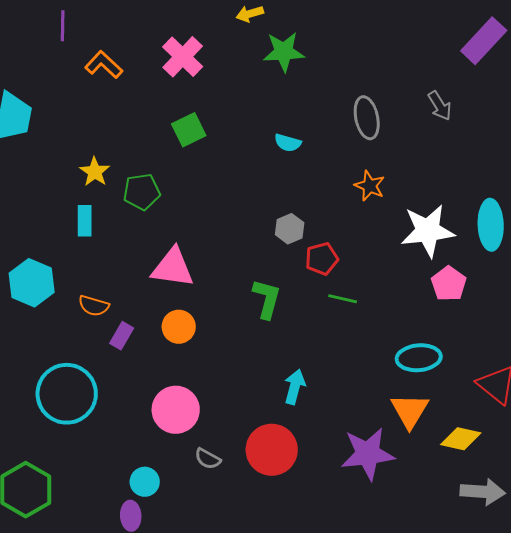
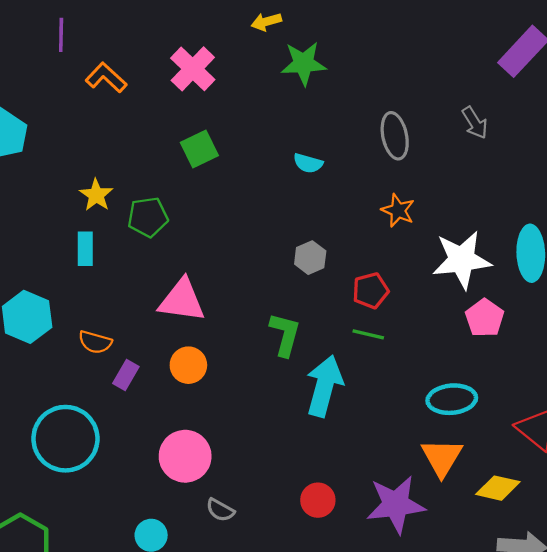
red pentagon: (322, 259) -> (371, 291), moved
cyan arrow: (295, 387) -> (324, 386), moved, size x1.6
red circle: (272, 450) -> (318, 500), moved, size x0.6

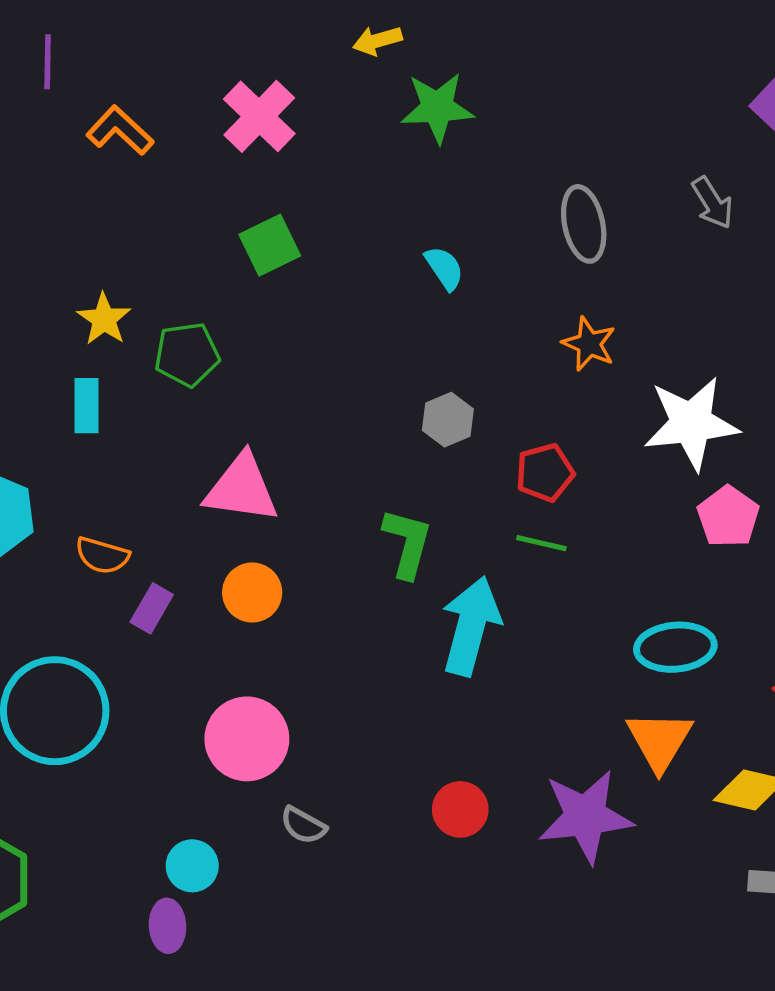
cyan semicircle: (308, 163) -> (444, 268), turned -140

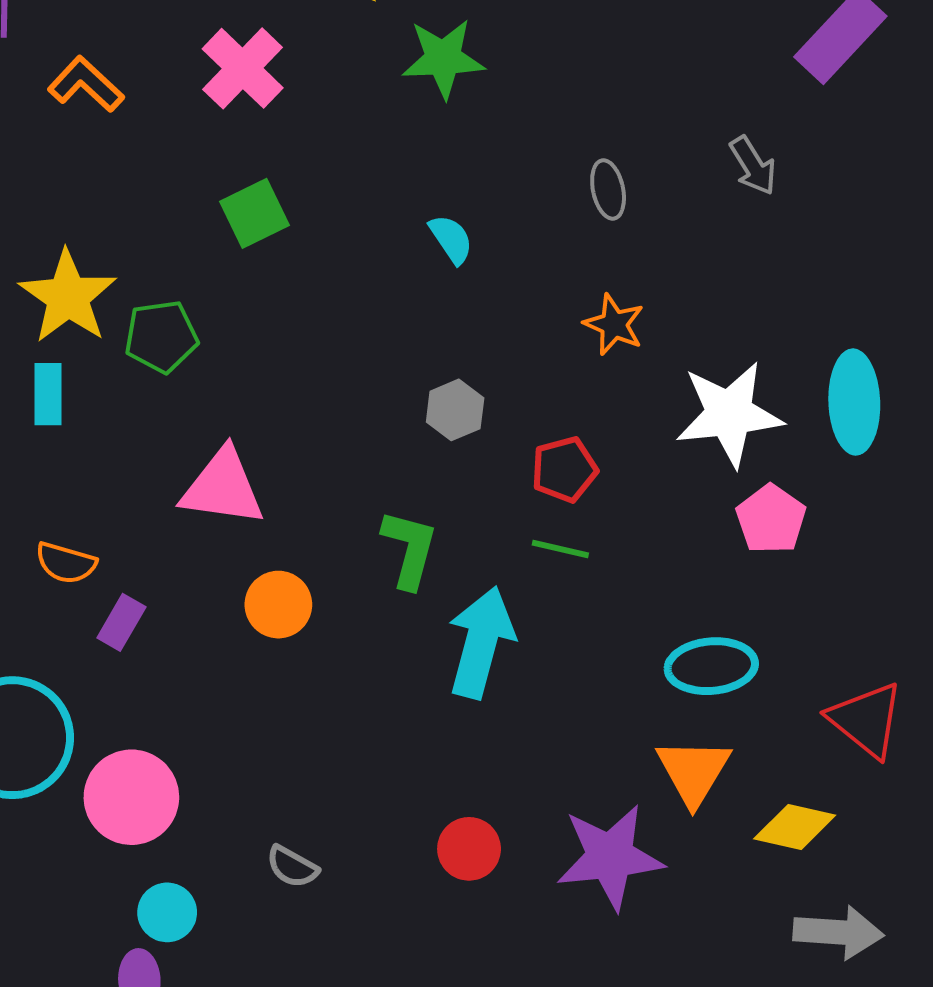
gray ellipse: (584, 224) -> (608, 190), size x0.7
yellow star: (104, 319) -> (68, 297), size x1.6
orange circle: (252, 593) -> (278, 605), moved
pink circle: (247, 739) -> (131, 797), moved

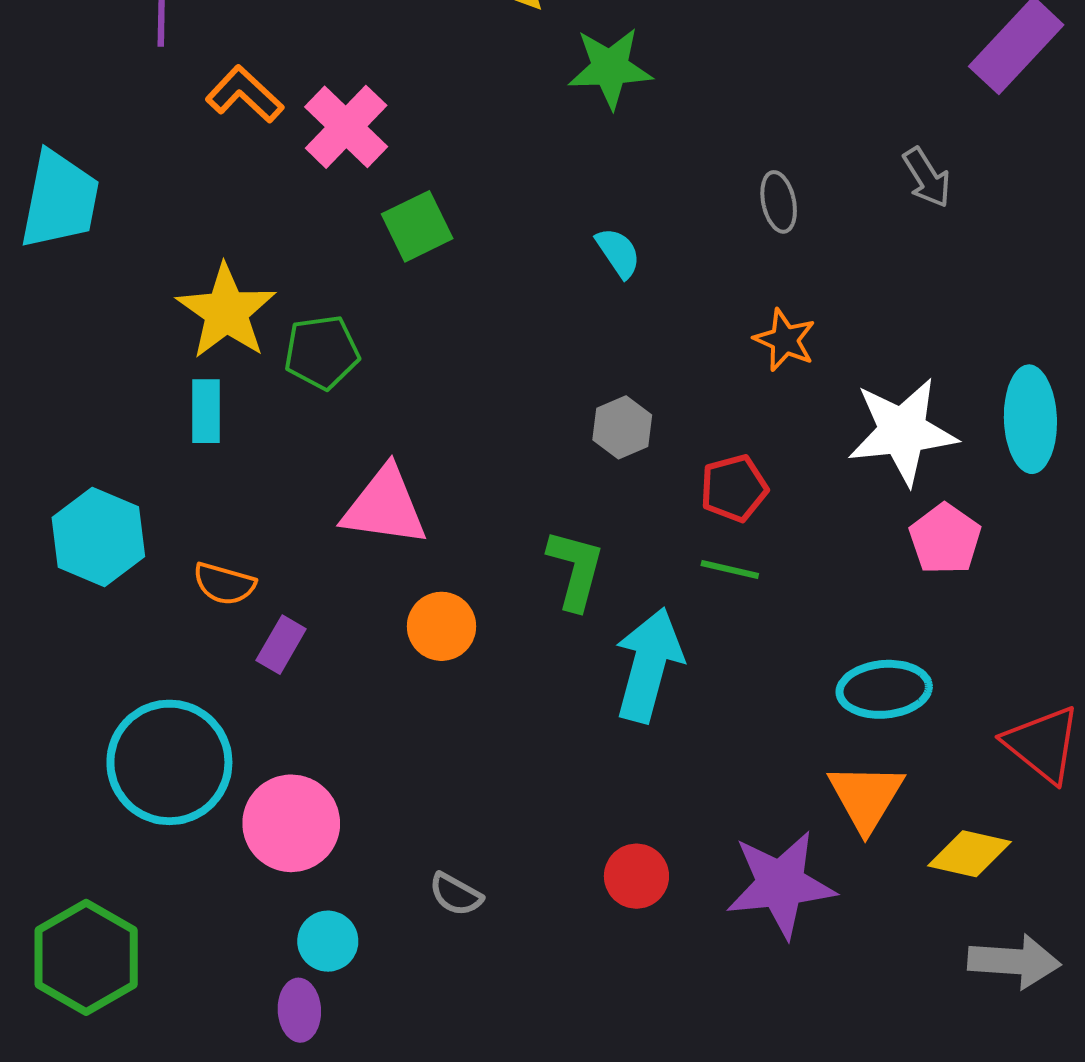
pink cross: (243, 68) -> (346, 127), moved

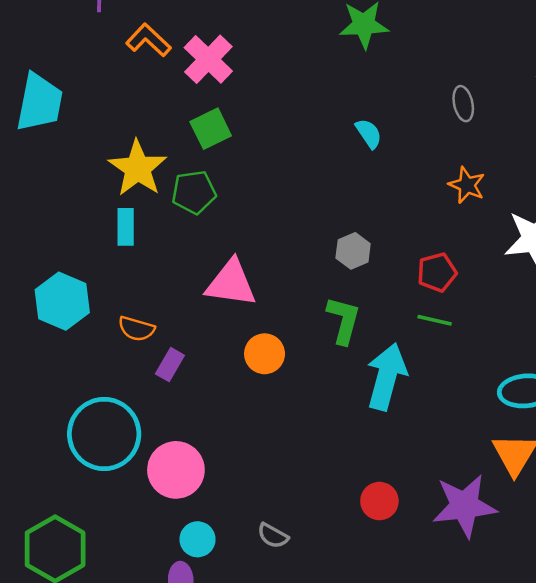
green square: (417, 226) -> (211, 129), moved
gray hexagon: (622, 427) -> (353, 251), moved
gray semicircle: (456, 894) -> (273, 536), moved

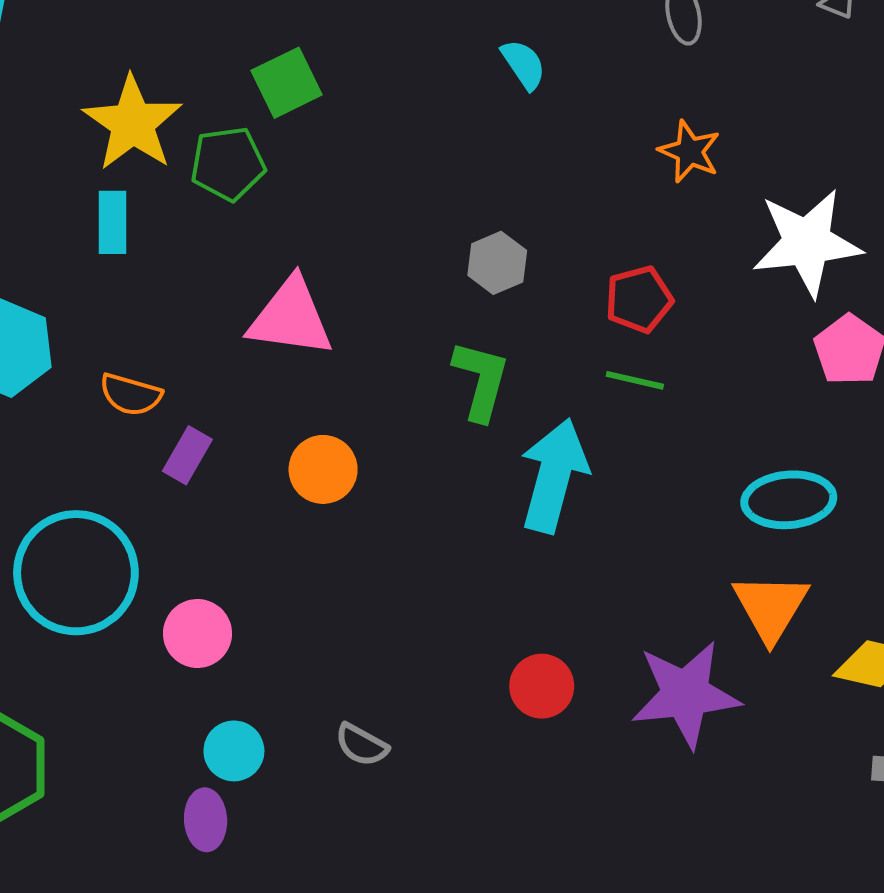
green square: (211, 129) -> (287, 83), moved
orange circle: (265, 354) -> (323, 469), moved
pink circle: (176, 470) -> (197, 633), size x0.7

